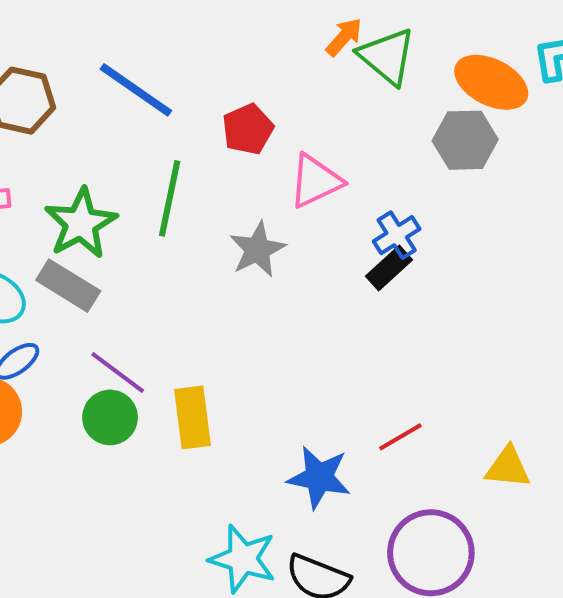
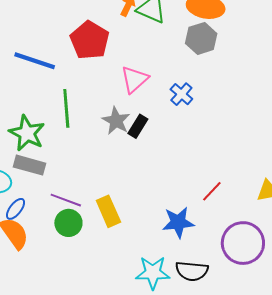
red pentagon: (248, 129) -> (90, 40), moved, size x1.5
black rectangle: (389, 268) -> (138, 126), moved

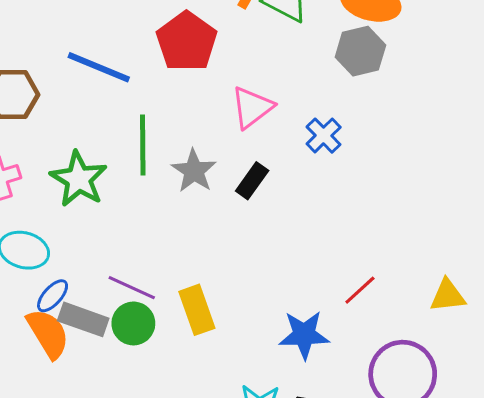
gray star: (116, 121) -> (194, 171), moved
gray rectangle: (30, 165) -> (83, 319), moved

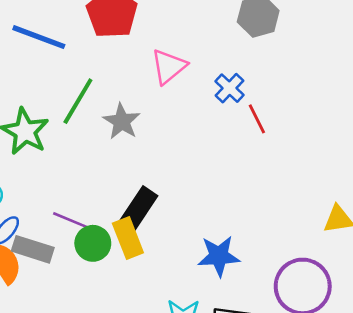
green line: (143, 145) -> (78, 101), turned 33
black rectangle: (252, 181) -> (139, 208), moved, size x1.4
red line: (360, 290) -> (257, 119), moved, turned -72
green circle: (133, 323) -> (93, 243), moved

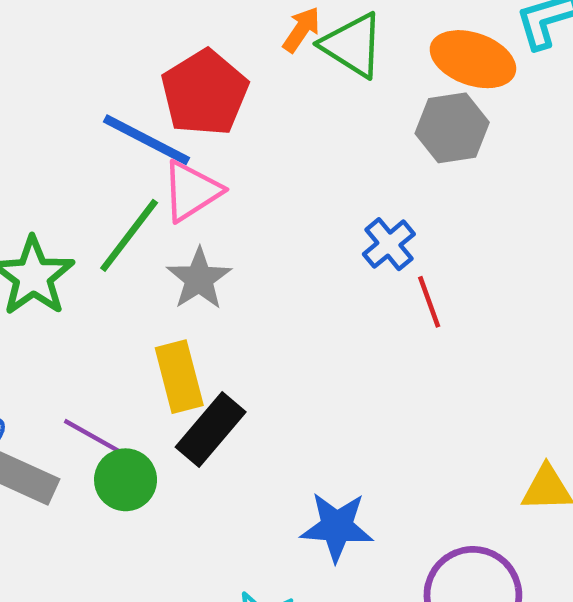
blue line: (39, 37) -> (147, 140), moved
pink triangle: (169, 66) -> (191, 191), moved
yellow rectangle: (128, 238) -> (179, 377), moved

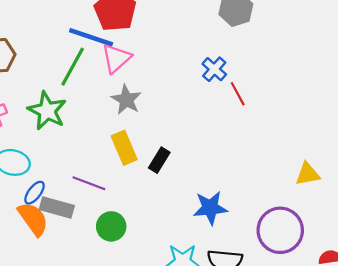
green line: (129, 235) -> (73, 67), moved
black rectangle: (211, 430) -> (159, 160), moved, size x0.7
green circle: (126, 480) -> (111, 226), moved

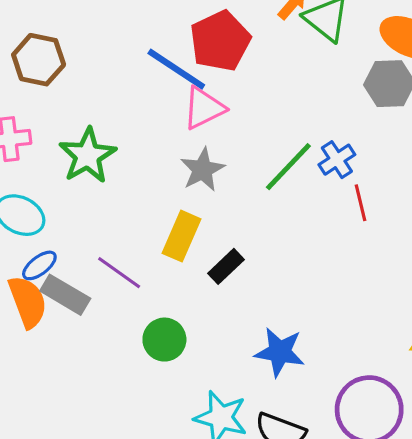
green line: (73, 67) -> (288, 167), moved
yellow rectangle: (124, 148) -> (181, 236), turned 32
green circle: (111, 226) -> (164, 340), moved

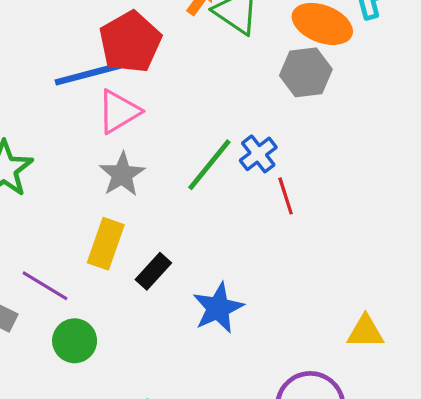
blue line: (176, 69) -> (88, 74), turned -44
green circle: (164, 340) -> (75, 341), moved
blue star: (280, 352) -> (218, 308), moved, turned -30

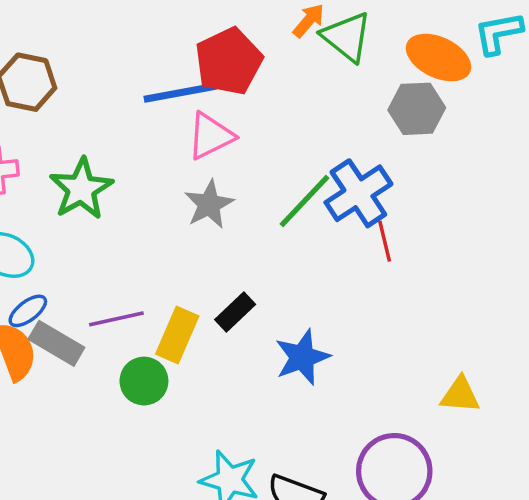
blue cross: (258, 154) -> (358, 193), size x1.6
yellow rectangle: (106, 244) -> (177, 335), moved
purple line: (45, 286) -> (116, 319), turned -48

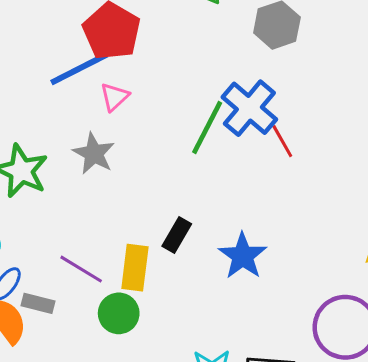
pink triangle: (210, 136) -> (114, 97), size x0.7
gray star: (209, 204) -> (94, 153), moved
purple line: (116, 319) -> (81, 269), turned 60
gray rectangle: (56, 343) -> (38, 303), size x0.7

